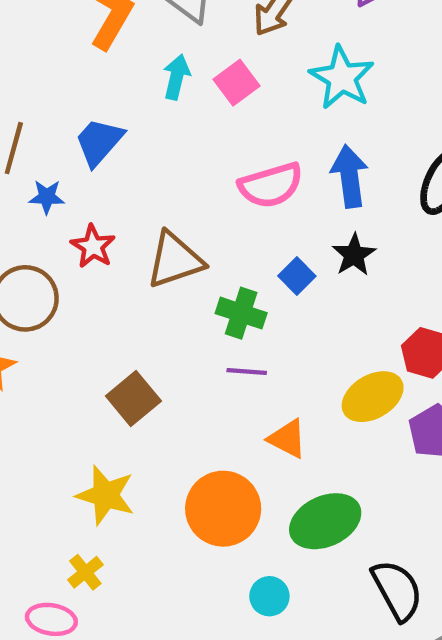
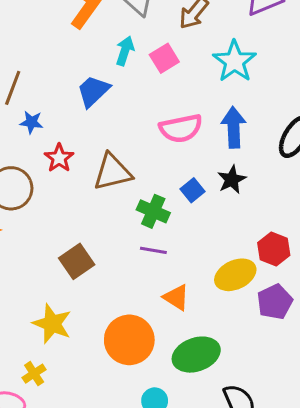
blue trapezoid: (99, 142) -> (93, 91), moved

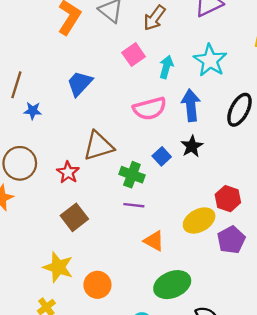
cyan arrow: (125, 51) -> (166, 67), moved
cyan star: (235, 61) -> (210, 60), moved
red star: (59, 158) -> (68, 172), moved
orange circle: (129, 340) -> (97, 285), moved, size x0.7

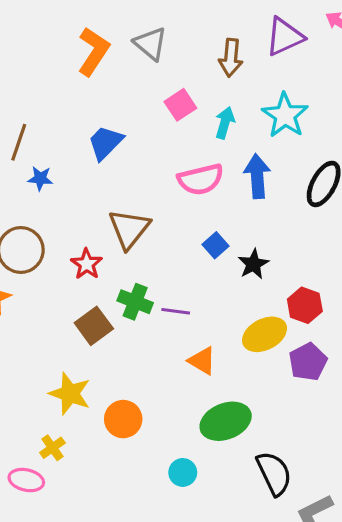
brown arrow: (154, 18) -> (231, 58), moved, turned -32
brown triangle: (98, 146) -> (129, 229), turned -36
black star: (192, 146) -> (253, 264), moved
green cross: (132, 175) -> (135, 302), moved

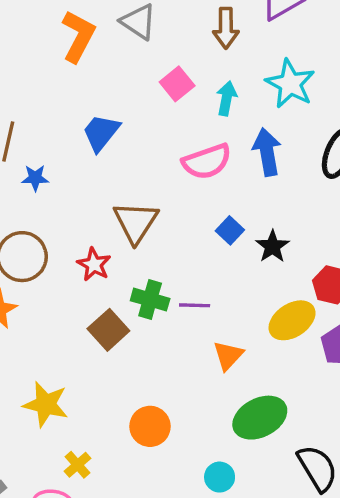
orange triangle: (202, 361) -> (228, 355), turned 48
yellow star: (70, 394) -> (46, 404), moved

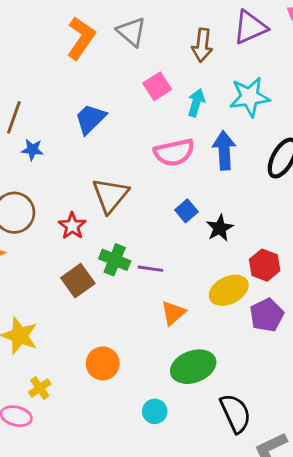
cyan star: (290, 84) -> (250, 97), turned 30

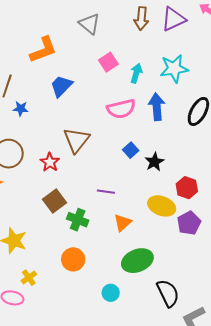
orange L-shape: (81, 38) -> (43, 50), moved, turned 36
brown arrow: (202, 45) -> (141, 19), moved
green cross: (115, 260) -> (78, 220), moved
yellow ellipse: (229, 290) -> (162, 206), turned 48

